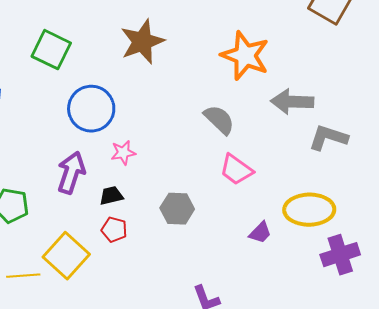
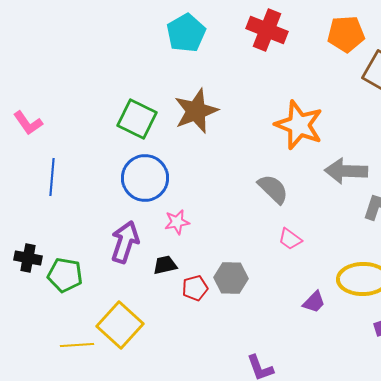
green square: (51, 50) -> (137, 119), moved
pink trapezoid: (236, 170) -> (290, 239), size x0.7
red pentagon: (114, 230) -> (195, 288), moved, turned -30

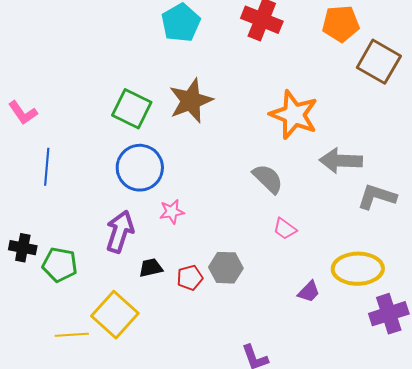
black trapezoid: (165, 265) -> (151, 268), moved

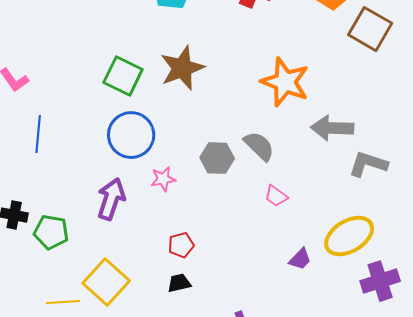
black trapezoid: (151, 268) -> (179, 283), moved
gray hexagon: (226, 268) -> (217, 158), moved
yellow ellipse: (358, 269) -> (349, 236), turned -30

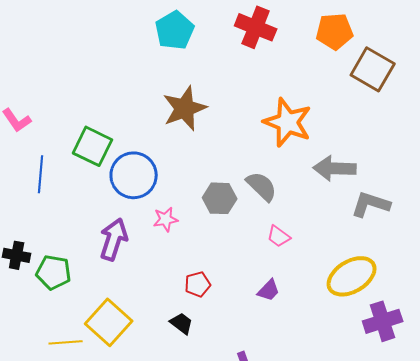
green square: (123, 76) -> (93, 146), moved
red pentagon: (181, 245) -> (198, 284), moved
purple trapezoid: (300, 259) -> (269, 290), moved
black trapezoid: (179, 283) -> (182, 323), turned 50

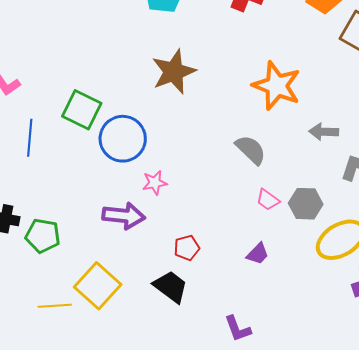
gray arrow: (335, 168) -> (324, 132), size x0.7
gray hexagon: (220, 198) -> (306, 204), moved
purple arrow: (114, 239) -> (124, 216), moved, turned 78
black trapezoid: (182, 323) -> (171, 287), size x1.5

